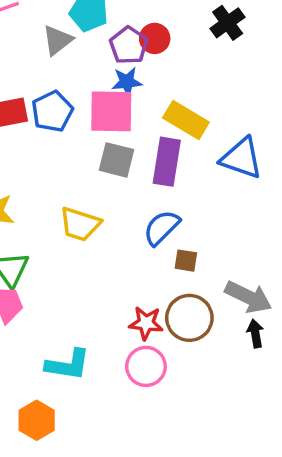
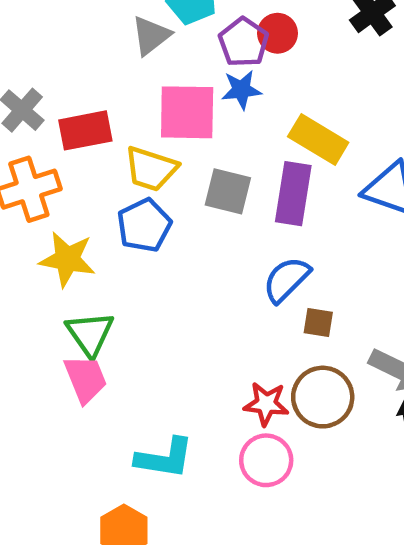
blue pentagon: (52, 111) -> (144, 225), moved
pink square: (111, 111) -> (187, 112), moved
yellow trapezoid: (80, 224) -> (151, 169), moved

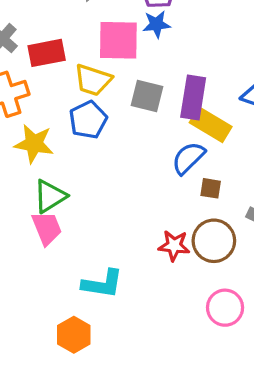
yellow rectangle: (318, 139) -> (211, 125), moved
green triangle: (90, 334) -> (50, 196), turned 33
pink circle: (266, 460) -> (225, 308), moved

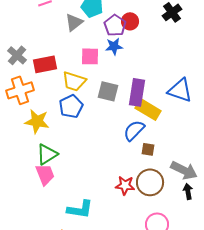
pink square: (118, 40) -> (90, 56), size x0.7

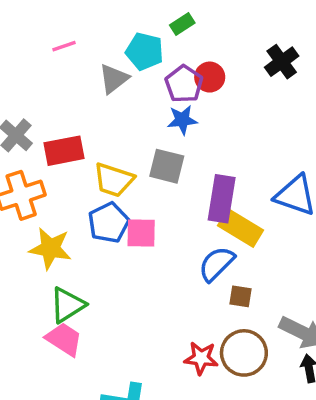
pink square: (90, 56) -> (141, 233), moved
gray square: (108, 91) -> (167, 166), moved
pink trapezoid: (45, 174) -> (64, 339), turned -35

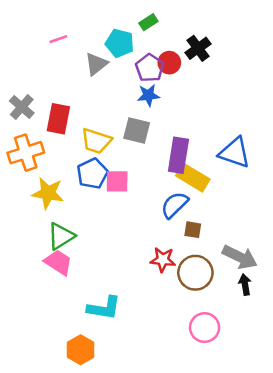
black cross: (282, 62) -> (198, 48), moved
red rectangle: (64, 151) -> (58, 119), turned -68
red star: (201, 358) -> (163, 260), moved

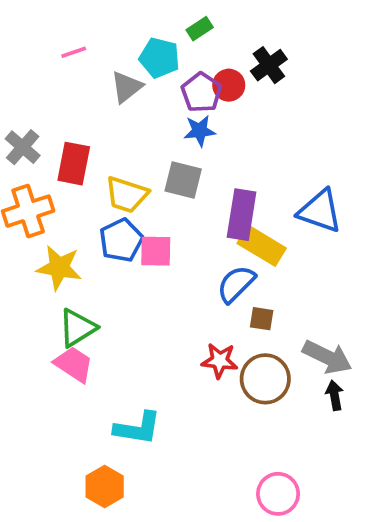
pink circle: (205, 328) -> (278, 494), moved

